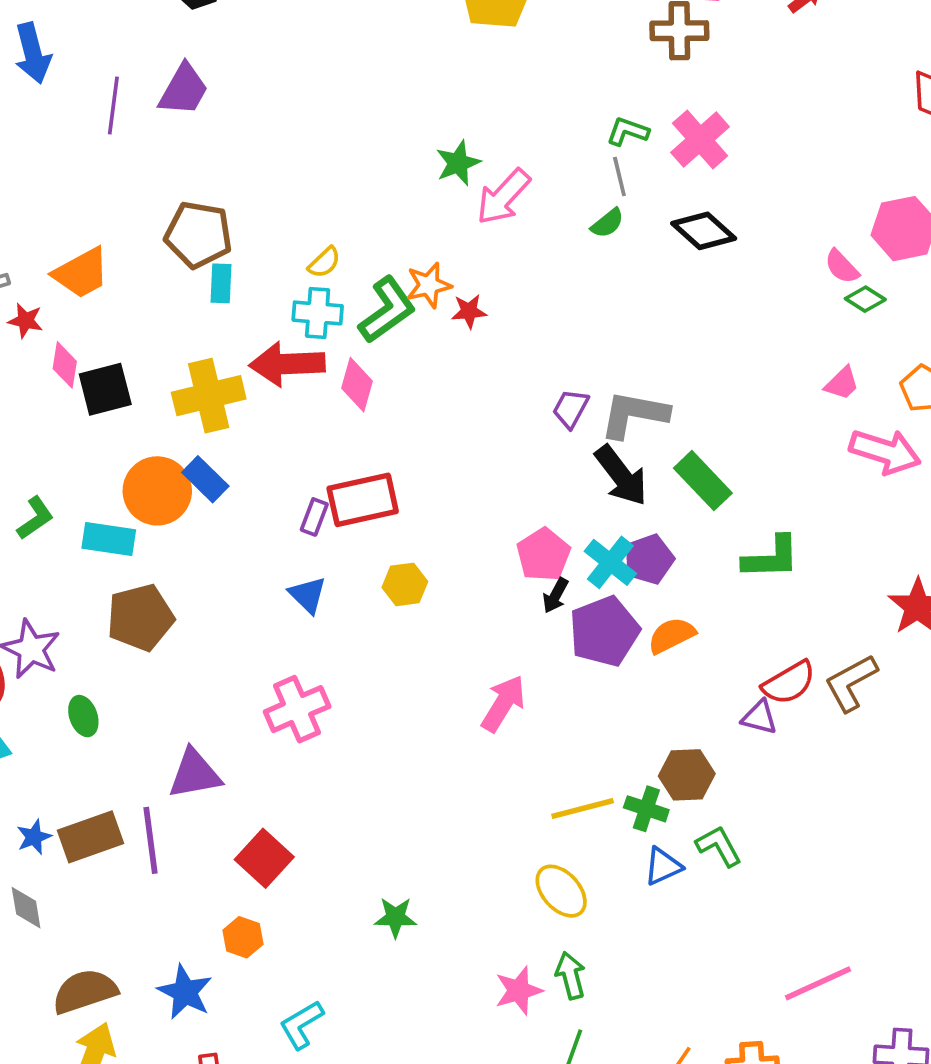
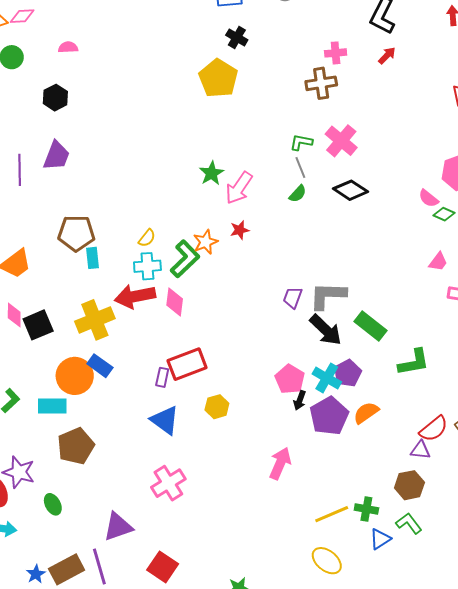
red star: (469, 311) -> (240, 230), moved
blue triangle: (308, 595) -> (165, 420), size x1.4
brown hexagon: (687, 775) -> (409, 485), moved

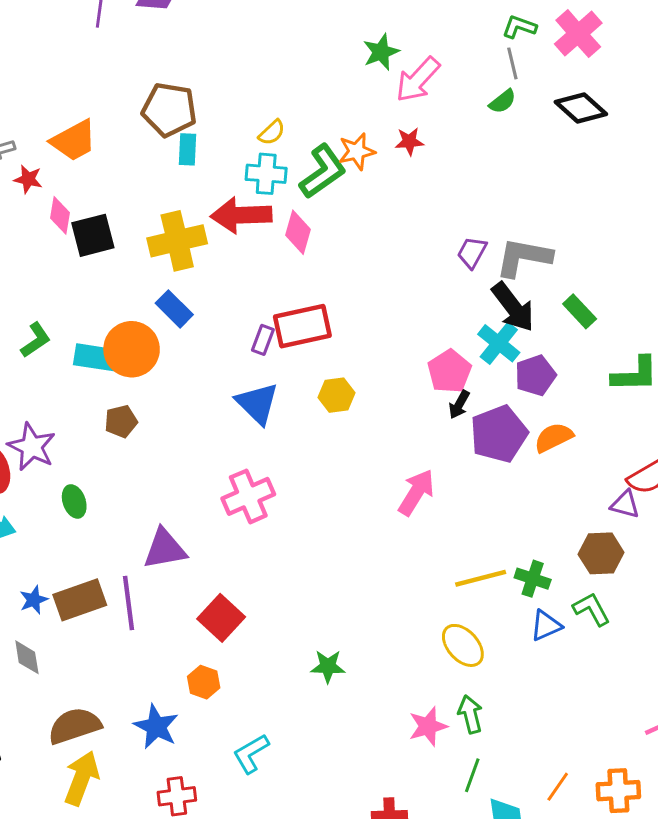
green rectangle: (370, 326) -> (580, 311), size x0.7
orange circle: (75, 376) -> (132, 349), moved
cyan cross: (327, 378) -> (499, 343), moved
brown pentagon: (76, 446) -> (121, 421), size x0.6

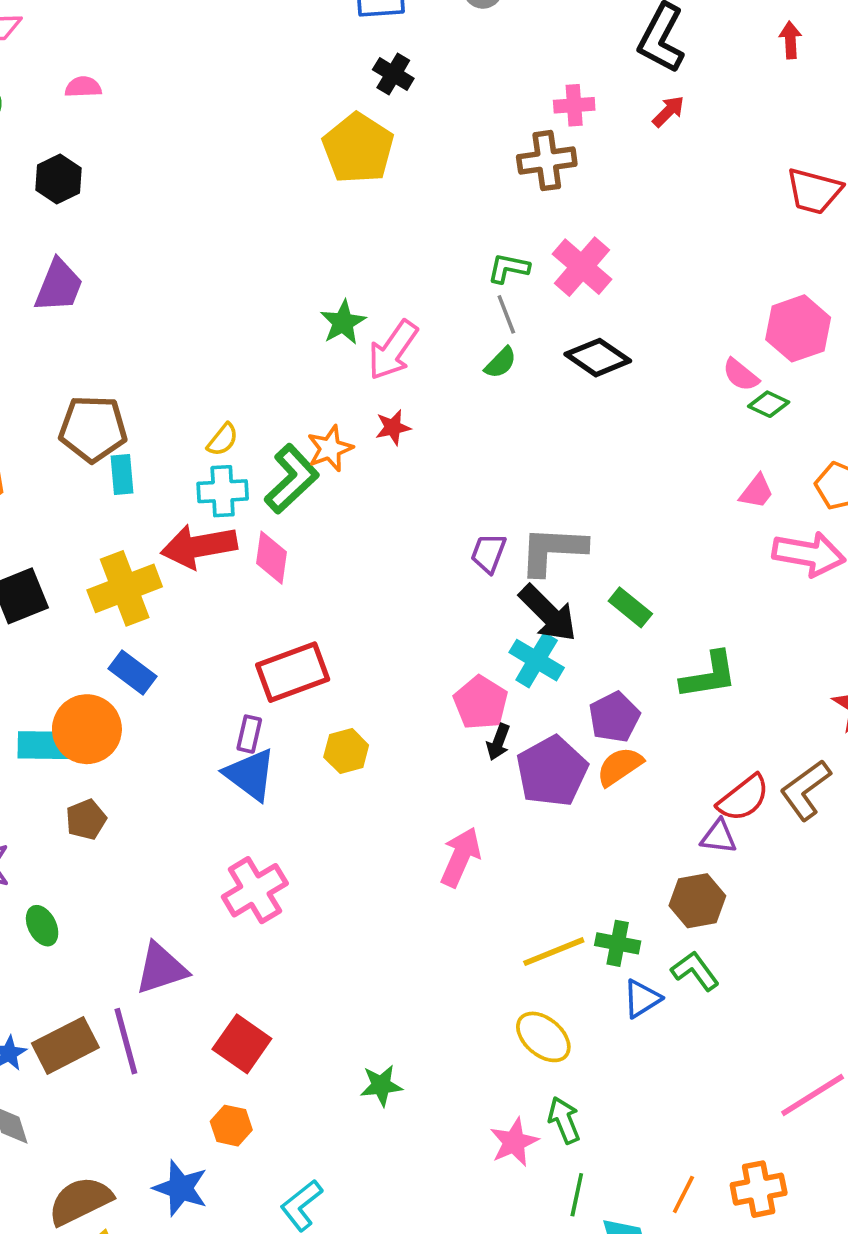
purple rectangle: (263, 340) -> (249, 734), moved
purple pentagon: (535, 375) -> (614, 717), moved

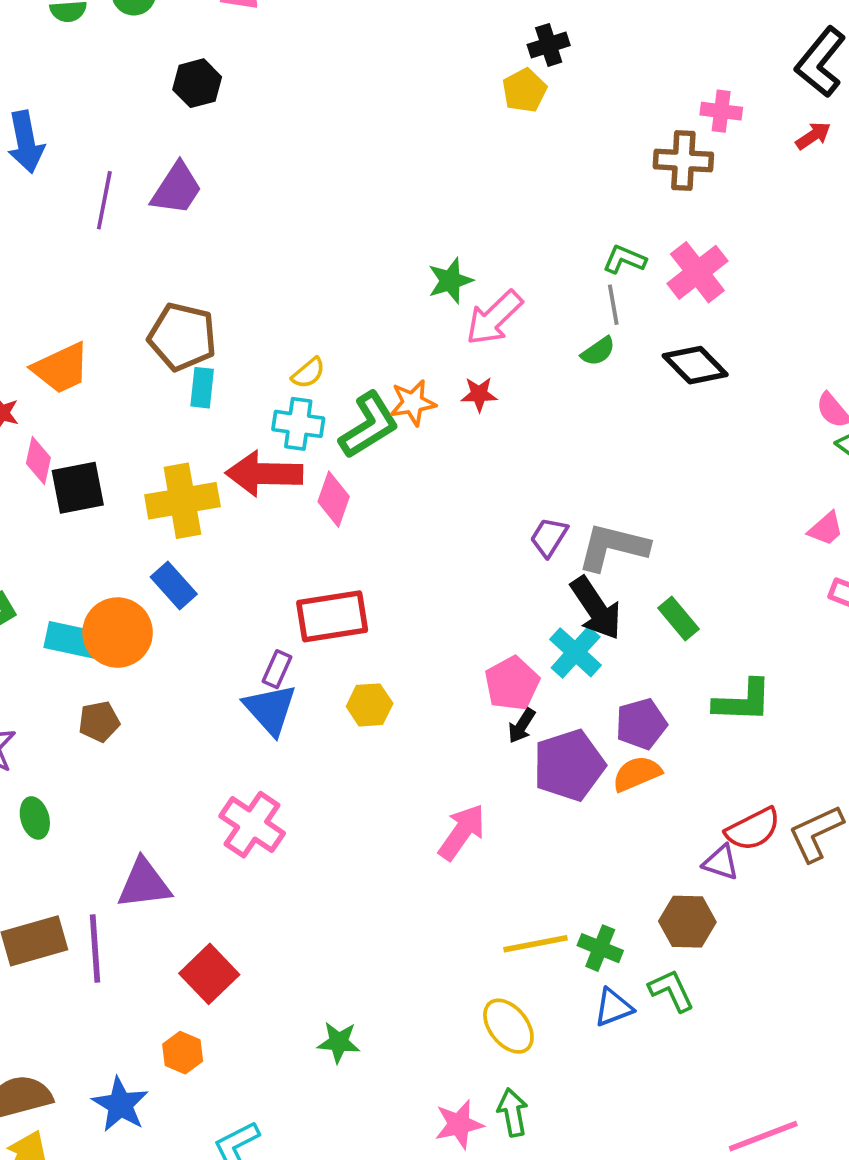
black cross: (393, 74) -> (549, 45), turned 30
yellow pentagon: (358, 148) -> (524, 90), moved, size x0.6
pink cross: (255, 890) -> (252, 825), turned -36

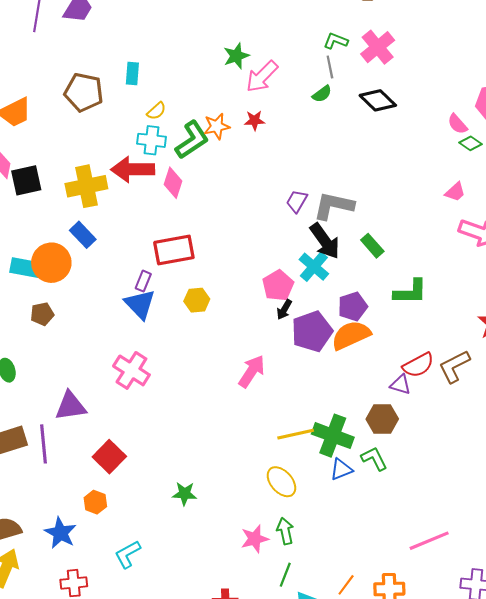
cyan rectangle: (202, 388) -> (132, 74), moved
orange semicircle: (637, 774) -> (351, 335), size x1.4
green cross: (600, 948) -> (333, 436), size x1.6

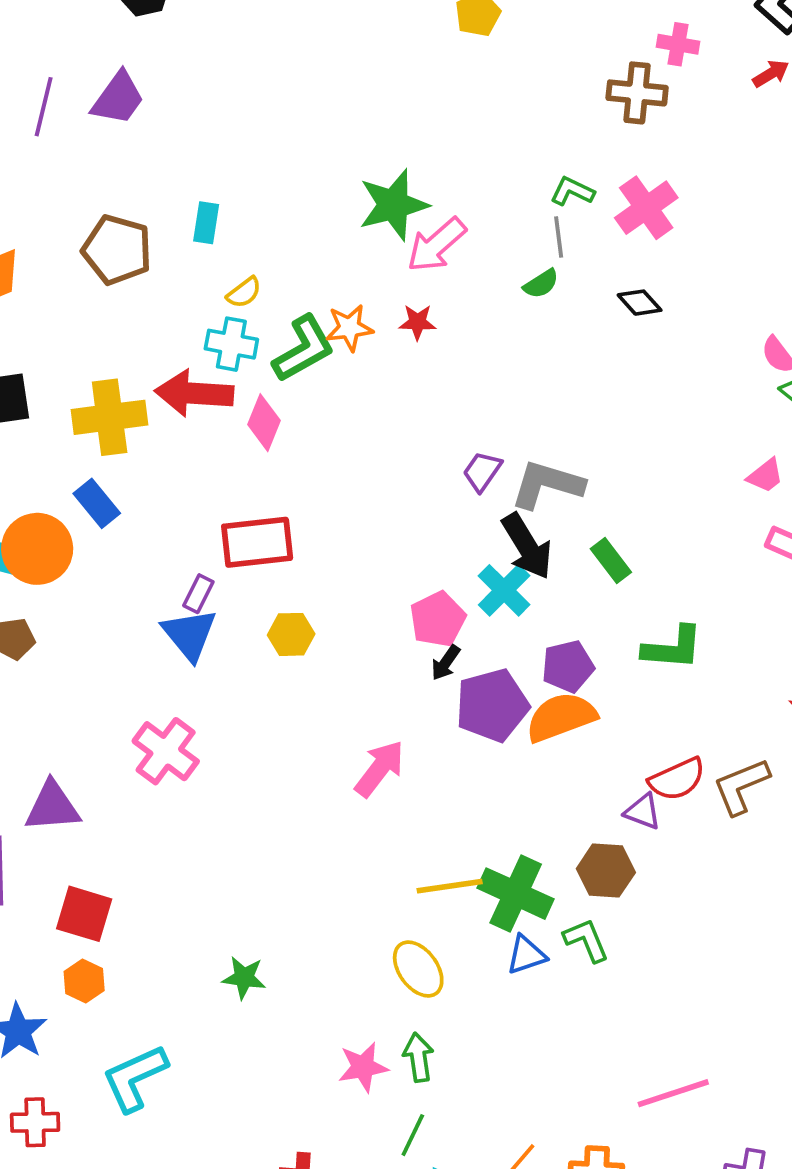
green star: (236, 56) -> (393, 205), size x1.5
black diamond: (378, 100) -> (640, 303), size x0.7
red square: (109, 457) -> (84, 914), moved, turned -32
cyan L-shape: (128, 554) -> (135, 1078), size x1.4

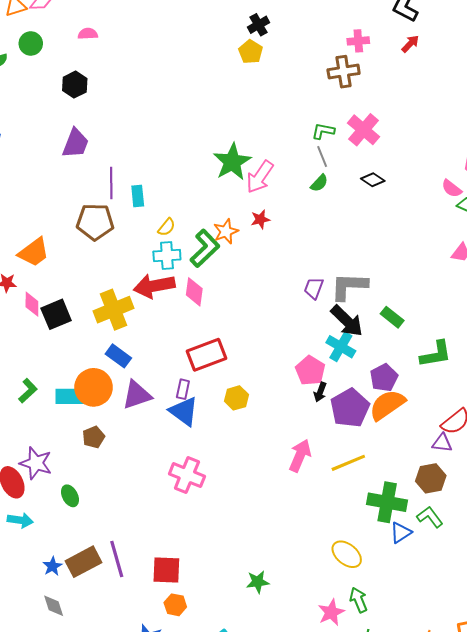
purple line: (44, 107) -> (111, 183), moved
purple triangle: (53, 807) -> (137, 395), moved
yellow line: (450, 886) -> (348, 463), moved

